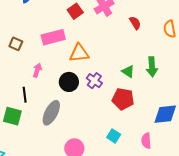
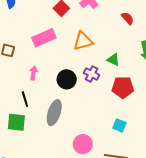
red semicircle: (135, 23) -> (128, 18), moved
orange triangle: (79, 53) -> (83, 41), moved
green triangle: (128, 71) -> (113, 60), moved

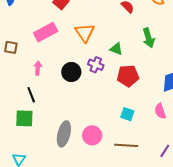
orange triangle: (83, 41) -> (85, 33), turned -45
gray ellipse: (54, 113) -> (64, 134), moved

